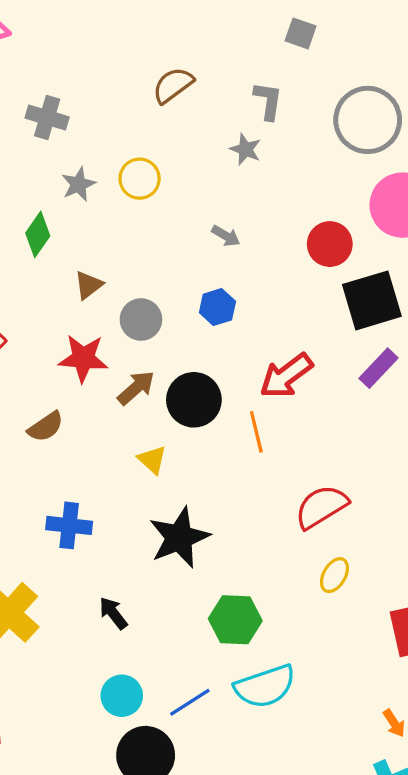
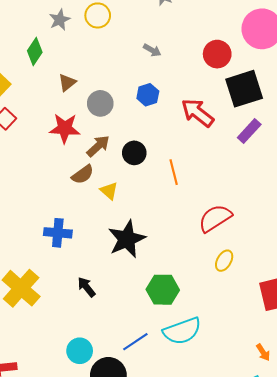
red arrow: (286, 376) -> (197, 113), moved, turned 76
black circle: (194, 400) -> (134, 153), size x0.7
brown semicircle: (46, 427) -> (83, 175), moved
cyan circle: (122, 696) -> (80, 351), moved

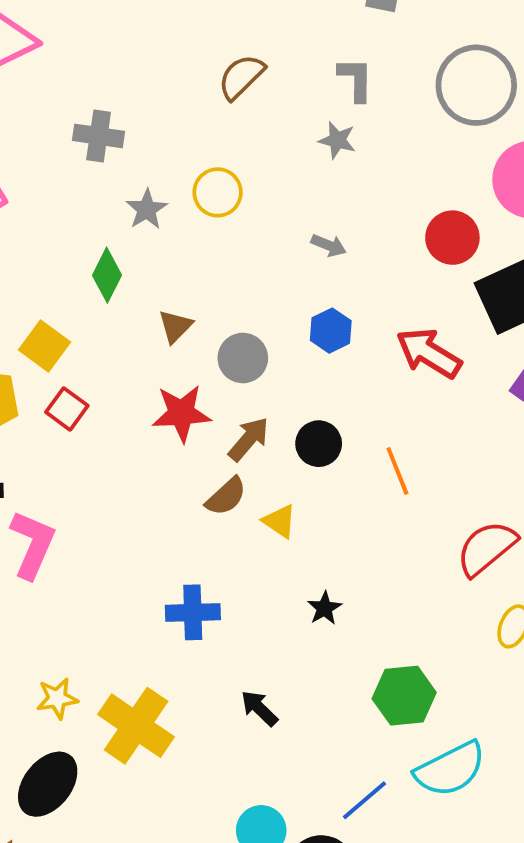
black star: (127, 239) -> (324, 608), size x0.5

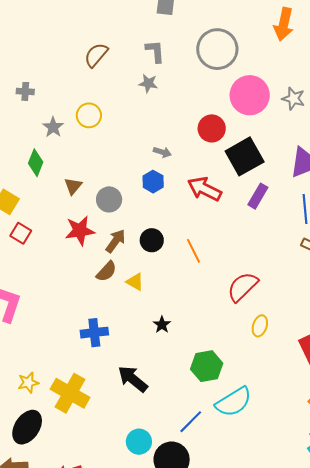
gray cross: (99, 136) -> (25, 91), size x0.7
gray arrow: (329, 245) -> (162, 152), moved
black arrow: (259, 708) -> (133, 379), size x1.5

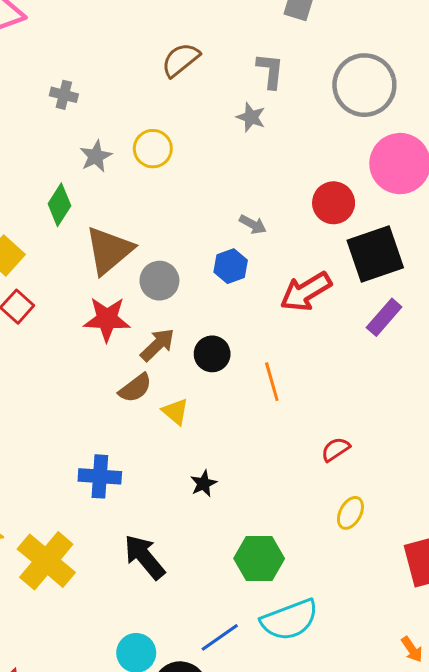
brown triangle: (73, 186) -> (109, 250), size x1.8
red arrow: (204, 189) -> (306, 292), turned -68
red semicircle: (243, 287) -> (336, 449), size x0.6

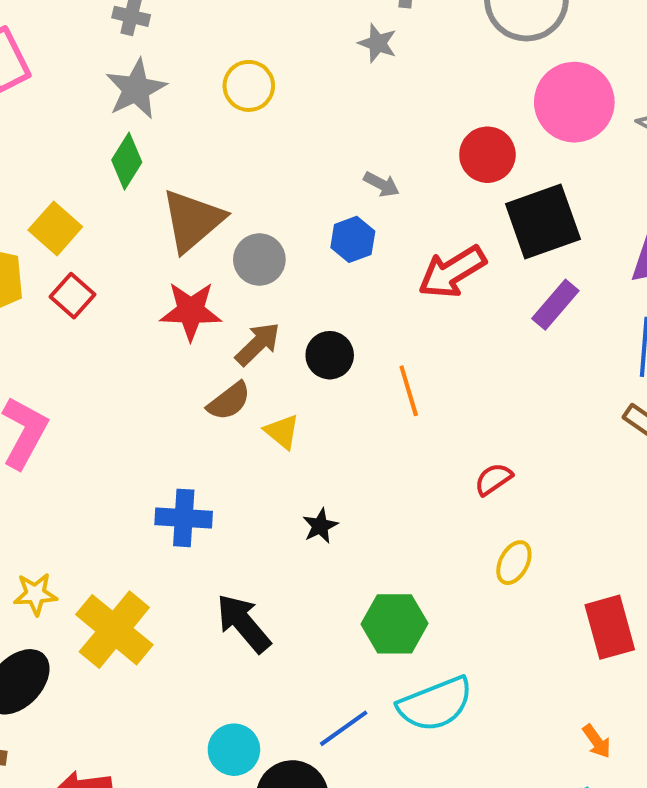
gray star: (96, 156) -> (136, 89), moved, size x1.4

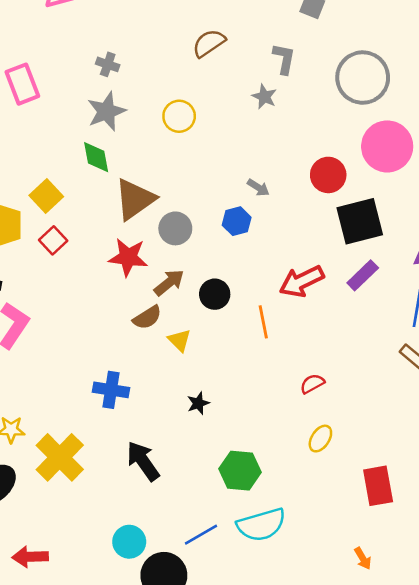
green diamond: (127, 161) -> (96, 157), turned -48
red arrow: (452, 272) -> (302, 281), moved

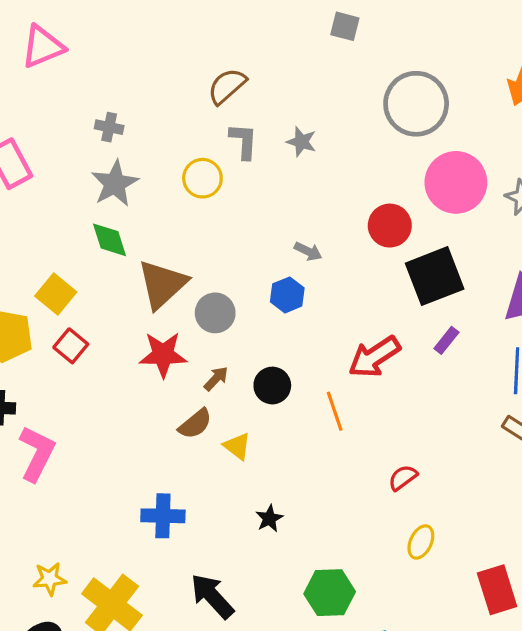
gray L-shape: (284, 59) -> (244, 141), moved
purple rectangle: (363, 275) -> (446, 340), size x0.7
brown arrow: (169, 283) -> (216, 379), size x0.7

